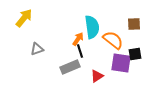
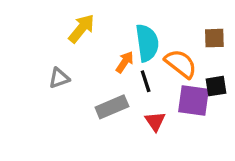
yellow arrow: (24, 18) -> (81, 28), moved
black line: (80, 51) -> (146, 81), moved
red triangle: (97, 76) -> (155, 121), turned -32

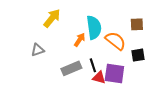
black line: (146, 81) -> (93, 65), moved
purple square: (194, 101) -> (114, 74), moved
red triangle: (155, 121) -> (99, 78), turned -40

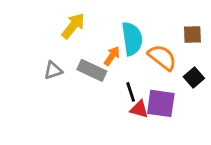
black square: (138, 55) -> (194, 78), turned -32
gray rectangle: (71, 68) -> (92, 70), moved, turned 48

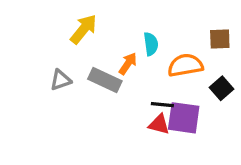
cyan semicircle: (132, 39) -> (151, 44), size x0.6
orange semicircle: (162, 57) -> (185, 65), turned -48
black line: (131, 92) -> (162, 105), moved, turned -66

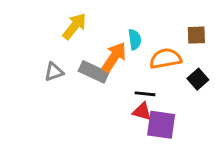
orange arrow: (128, 64) -> (114, 57), size x1.5
purple square: (184, 118) -> (161, 125), moved

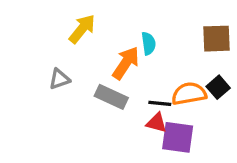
brown square: (196, 35) -> (217, 39), size x1.4
orange semicircle: (166, 59) -> (189, 94), moved
gray rectangle: (94, 72) -> (111, 97), moved

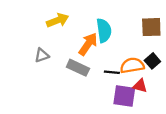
yellow arrow: (82, 29) -> (58, 20), turned 30
cyan semicircle: (148, 43) -> (104, 30), size x1.5
red triangle: (157, 123) -> (140, 86), moved

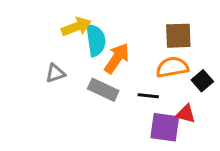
brown square: (151, 27) -> (178, 36), moved
cyan semicircle: (104, 30) -> (96, 40), moved
orange semicircle: (132, 65) -> (172, 67), moved

